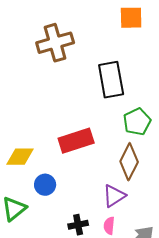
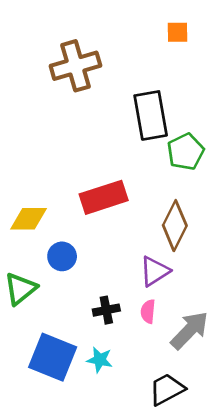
orange square: (131, 18) -> (177, 32), size x0.7
green pentagon: (137, 122) -> (186, 152), moved

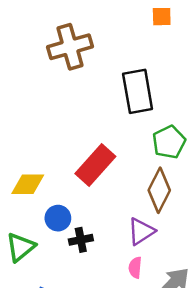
green pentagon: (186, 152) -> (169, 142), moved
red rectangle: (104, 197) -> (95, 165), turned -30
black cross: (106, 310) -> (81, 240), moved

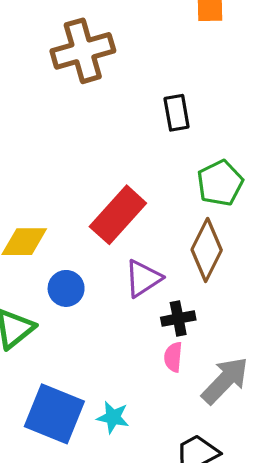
black rectangle: (138, 91) -> (177, 113), size x0.6
purple triangle: (141, 231) -> (143, 278), moved
black cross: (81, 240) -> (178, 319), moved

